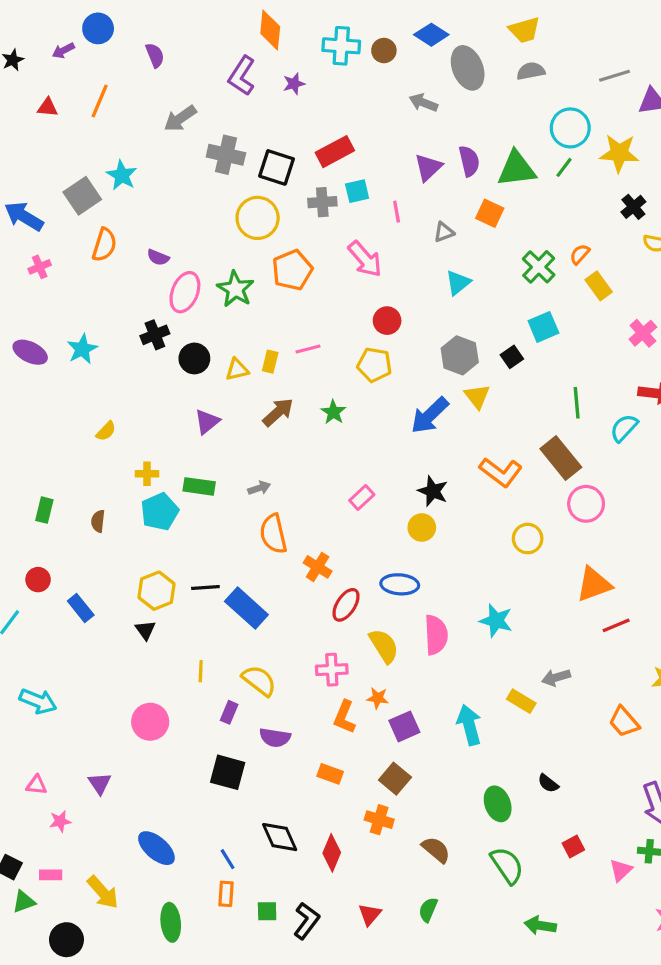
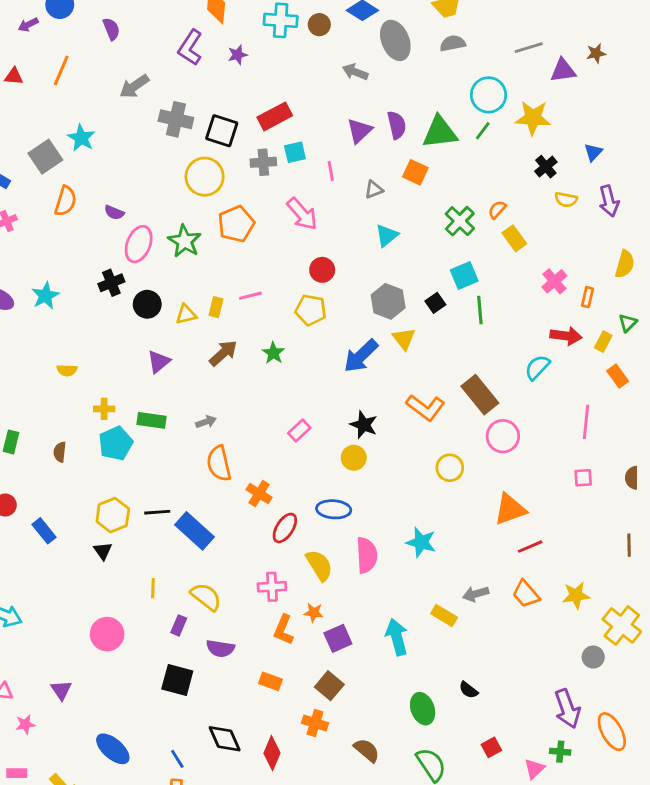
green line: (577, 403) -> (480, 310), moved
yellow semicircle: (106, 431) -> (67, 370), turned 48
orange trapezoid: (624, 722) -> (526, 594), moved

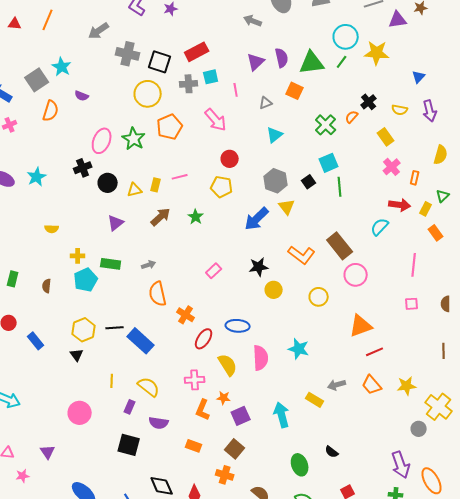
black cross: (546, 167) -> (369, 102), moved
purple semicircle: (114, 212) -> (82, 96), moved
yellow rectangle: (514, 238) -> (386, 137), moved
black star: (364, 425) -> (259, 267), turned -30
yellow circle: (354, 458) -> (274, 290), moved

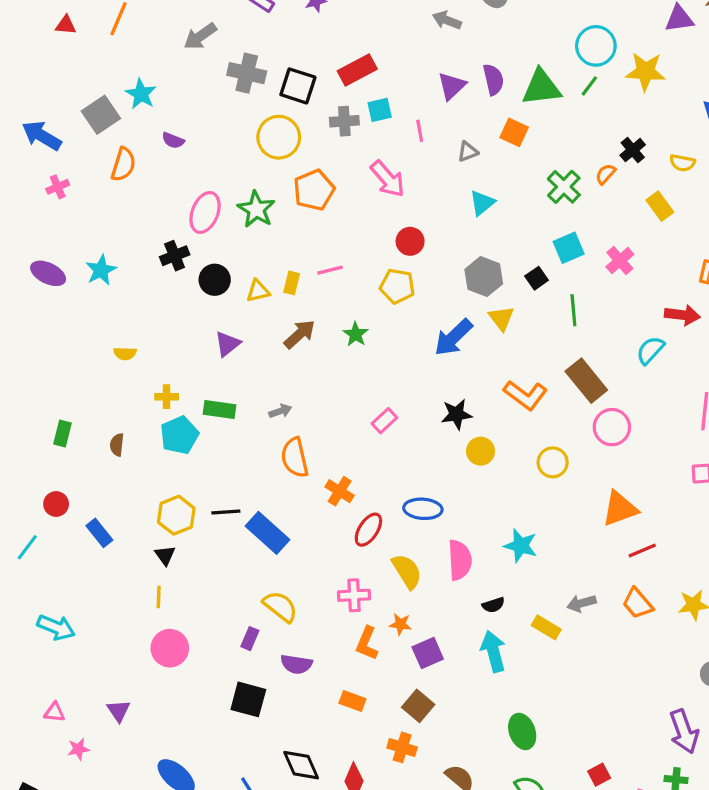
pink cross: (392, 167) -> (620, 261), moved
green line: (340, 187) -> (573, 310), moved
yellow line: (112, 381) -> (159, 597), moved
black semicircle: (332, 452) -> (493, 605), moved, turned -56

